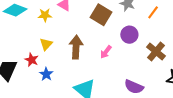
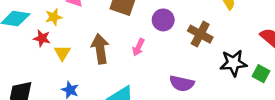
red star: (32, 60) -> (42, 38), moved

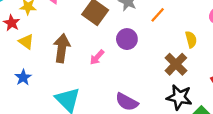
brown cross: (200, 34) -> (176, 64), moved
yellow triangle: (62, 53) -> (26, 42), turned -42

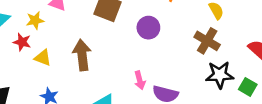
pink arrow: (97, 57) -> (140, 80), moved, turned -42

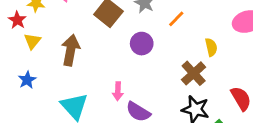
yellow triangle: (43, 58) -> (32, 41), turned 30

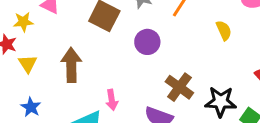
brown cross: (194, 73) -> (179, 87), moved
pink arrow: (118, 91) -> (112, 100), moved

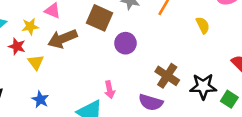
purple circle: (147, 42) -> (125, 43), moved
brown arrow: (71, 65) -> (63, 39), moved, turned -108

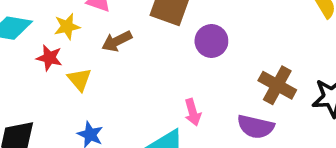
brown arrow: (63, 39) -> (117, 41), size x0.7

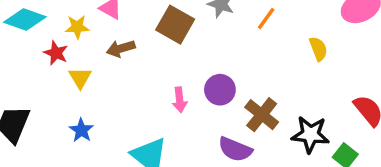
purple circle: (211, 41) -> (220, 90), moved
pink arrow: (193, 112) -> (180, 100), moved

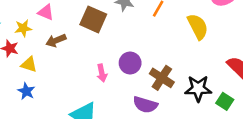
yellow semicircle: (318, 49) -> (198, 27), size x1.5
yellow triangle: (80, 78) -> (29, 64), turned -36
blue star: (81, 130) -> (26, 91), moved

